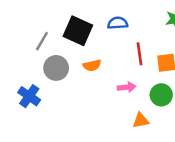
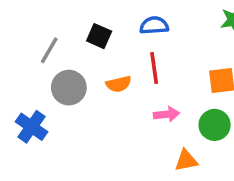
black square: (78, 31) -> (99, 36), size x0.6
red line: (139, 54) -> (154, 68), moved

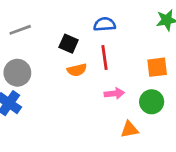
black square: (99, 36) -> (69, 44), moved
gray line: (49, 50) -> (20, 30), moved, turned 40
gray circle: (69, 88) -> (17, 73), moved

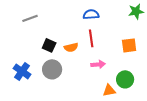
black square: (69, 44) -> (49, 45), moved
gray circle: (17, 73) -> (52, 69), moved
green circle: (152, 102) -> (125, 79), moved

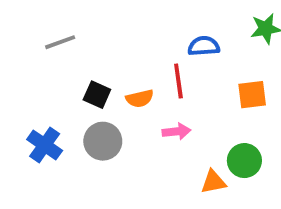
blue semicircle: (91, 14) -> (204, 46), moved
pink arrow: (98, 64) -> (177, 131), moved

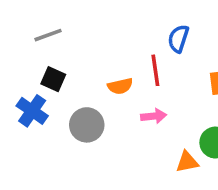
blue semicircle: (204, 46) -> (178, 39), turned -68
black square: (97, 95) -> (53, 79), moved
blue cross: (45, 145) -> (32, 111), moved

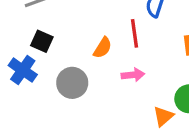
orange semicircle: (120, 86) -> (103, 48), turned -45
orange triangle: (187, 162) -> (163, 116), turned -30

